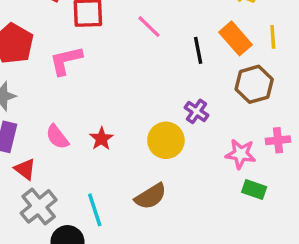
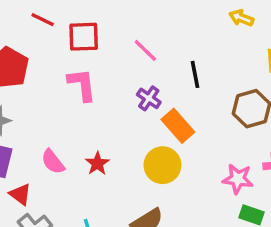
orange rectangle: (236, 38) -> (178, 126), moved
pink L-shape: (66, 61) -> (82, 85), moved, turned 96
purple cross: (196, 111) -> (149, 98), moved

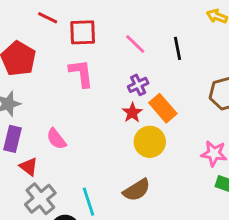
black line: (195, 74) -> (177, 48), moved
purple cross: (149, 98) -> (138, 85), turned 30
red star: (97, 163) -> (132, 113), moved

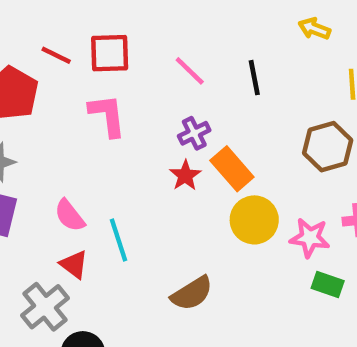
red line: (48, 18) -> (56, 55), moved
yellow circle: (150, 142) -> (254, 220), moved
red triangle: (29, 167) -> (74, 264), moved
cyan line: (88, 202) -> (118, 240), moved

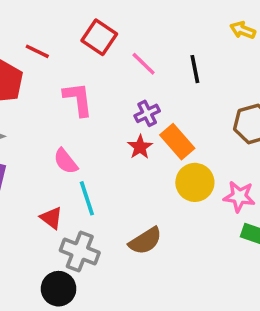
red square: (110, 53) -> (99, 37), moved, turned 36
pink semicircle: (70, 216) -> (66, 161), moved
gray cross: (45, 307) -> (80, 251), moved, turned -30

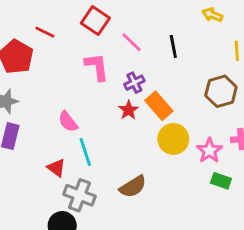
pink L-shape: (78, 99) -> (97, 67), moved
pink star: (239, 197) -> (209, 150), turned 30

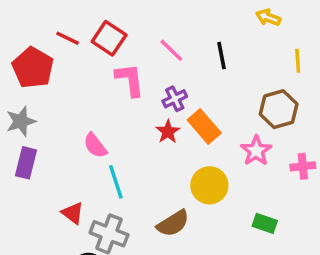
red square: (95, 21) -> (109, 38), moved
yellow circle: (173, 139) -> (209, 185), moved
pink star: (209, 150) -> (256, 151), moved
red triangle: (56, 168) -> (73, 213), moved
green rectangle: (221, 181) -> (265, 223), moved

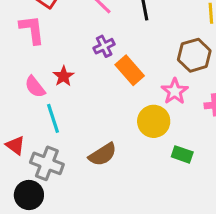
pink L-shape: (130, 80) -> (32, 30), moved
red star: (168, 132) -> (64, 76), moved
yellow circle: (209, 185) -> (154, 121), moved

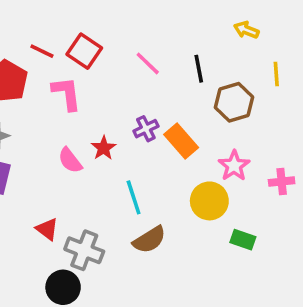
purple cross: (104, 46) -> (146, 129), moved
brown hexagon: (194, 55) -> (234, 102), moved
cyan line: (53, 118) -> (134, 197), moved

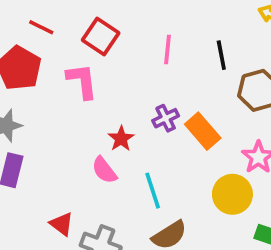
red line: (42, 51) -> (41, 27), moved
pink line: (148, 63) -> (167, 50), turned 52
pink semicircle: (70, 160) -> (104, 170), moved

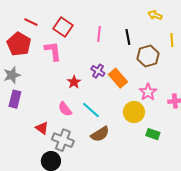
purple cross: (166, 118) -> (98, 71), turned -32
pink semicircle: (104, 170) -> (65, 109), moved
cyan line: (153, 191) -> (91, 110), turned -30

